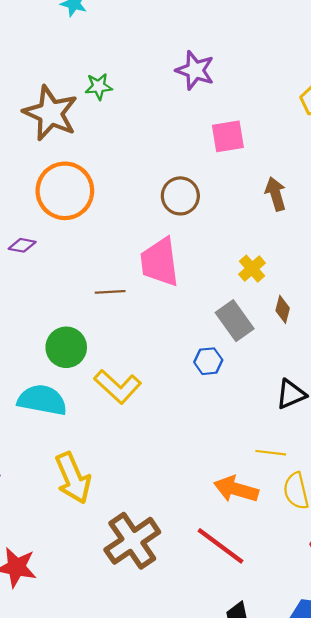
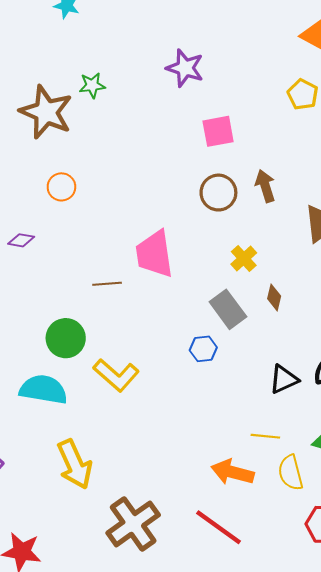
orange circle: (65, 191) -> (61, 187), size x0.5
brown circle: (180, 196) -> (218, 193), moved

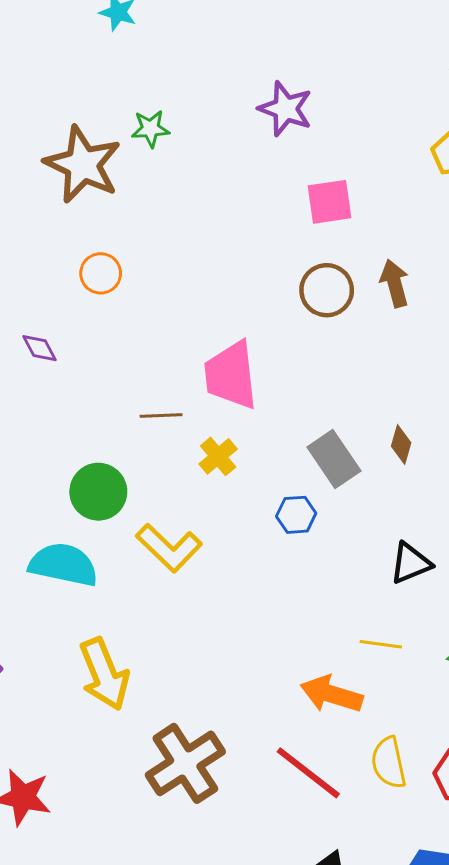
purple diamond: (21, 240) -> (40, 348), turned 50
yellow cross: (244, 259) -> (218, 456), moved
yellow semicircle: (291, 473) -> (389, 763), moved

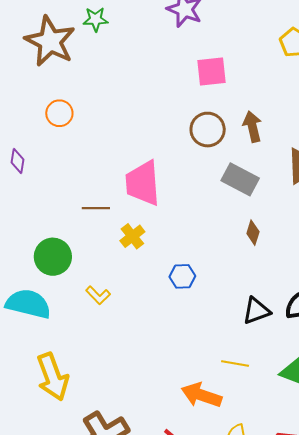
purple diamond: (40, 348) -> (18, 161), turned 35
gray rectangle: (334, 459) -> (240, 179), moved, turned -30
yellow L-shape: (169, 548) -> (98, 295), size x0.6

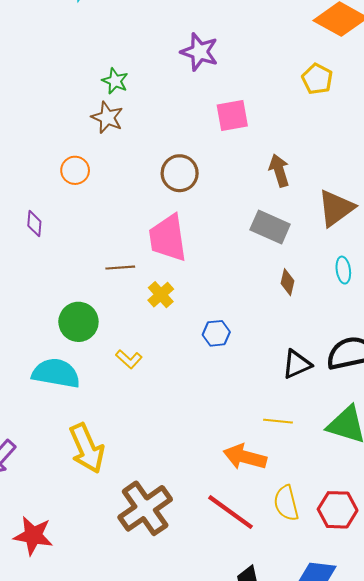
green star: (95, 19) -> (115, 81), moved, turned 30
brown star: (50, 41) -> (107, 117), moved, size x0.6
brown circle: (208, 130) -> (180, 173), moved

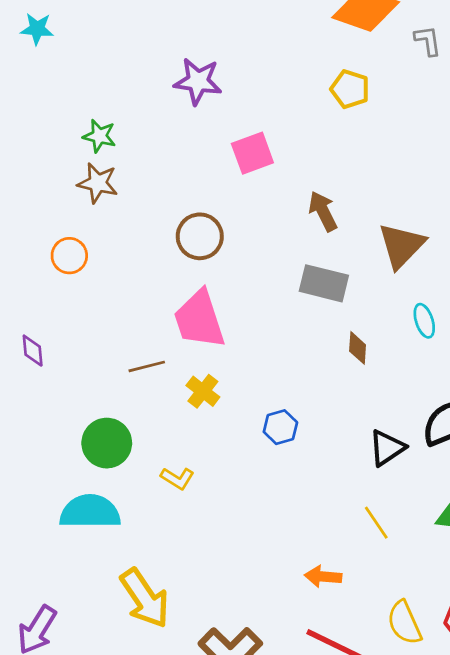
purple diamond: (34, 224) -> (33, 351), moved
yellow line: (278, 421) -> (376, 523), turned 60
orange arrow: (245, 457) -> (323, 577), moved, size x0.7

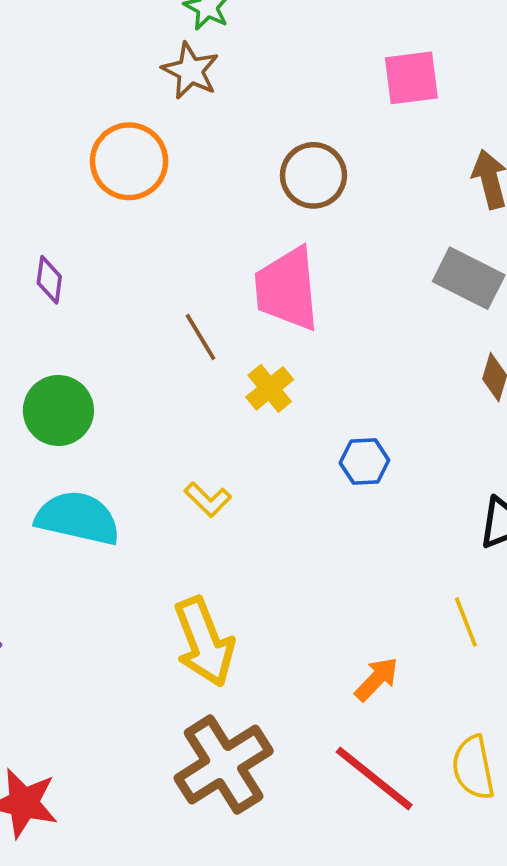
orange circle: (69, 256) -> (129, 161), size x1.5
brown line: (147, 366) -> (201, 337), turned 60
green circle: (107, 443) -> (58, 411), moved
orange arrow: (323, 577) -> (376, 679), turned 116
yellow arrow: (145, 598) -> (204, 642), moved

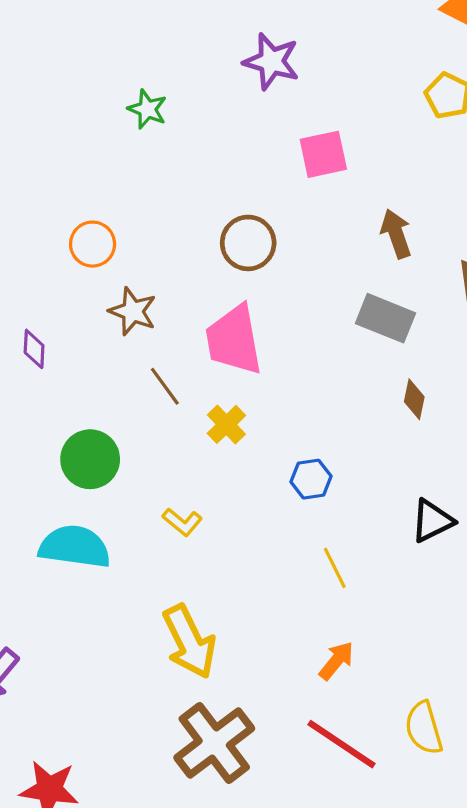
brown star: (190, 71) -> (133, 311), moved
orange circle: (129, 161) -> (93, 244), size x0.7
green circle: (58, 411) -> (90, 459), moved
yellow line: (466, 622) -> (335, 568), moved

